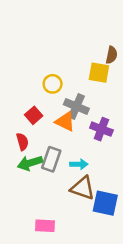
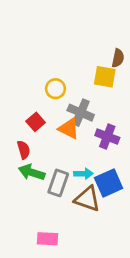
gray rectangle: (51, 159) -> (58, 183), moved
green arrow: (30, 163) -> (32, 172), turned 35
blue square: (105, 203) -> (109, 183), moved, turned -36

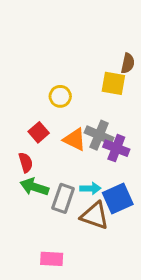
gray cross: (81, 113) -> (99, 135), moved

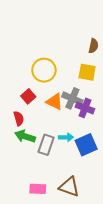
yellow square: (113, 83) -> (87, 72), moved
yellow circle: (60, 96) -> (44, 70), size x1.5
brown triangle: (95, 216) -> (69, 187), moved

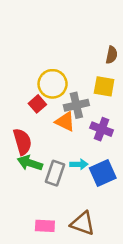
red square: (28, 96) -> (37, 104), moved
gray cross: (72, 98) -> (76, 105), moved, turned -36
red semicircle: (19, 118) -> (22, 142), size x1.5

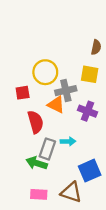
red square: (37, 104) -> (23, 93), moved, turned 32
red semicircle: (22, 142) -> (36, 122), moved
green arrow: (30, 163) -> (37, 163), moved
blue square: (103, 173) -> (90, 171), moved

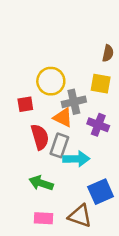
cyan arrow: (68, 141) -> (76, 159), size x1.5
gray rectangle: (47, 149) -> (59, 145), moved

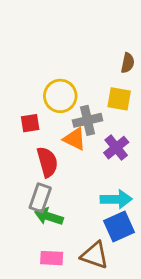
purple cross: (98, 125) -> (116, 148), turned 30
gray rectangle: (59, 145) -> (40, 198), moved
cyan arrow: (76, 159) -> (116, 199), moved

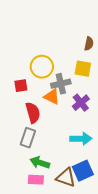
green arrow: (49, 216) -> (40, 163), moved
blue square: (119, 226) -> (83, 171), moved

